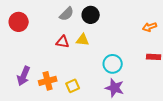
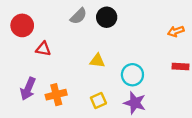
yellow triangle: (83, 40) -> (97, 61), moved
red triangle: (63, 42) -> (43, 49), moved
yellow square: (73, 86) -> (98, 101), moved

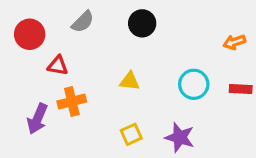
gray semicircle: (78, 16) -> (83, 22), moved
cyan circle: (132, 75) -> (194, 84), moved
orange cross: (56, 95) -> (72, 101), moved

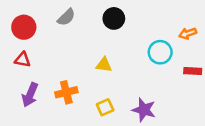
red triangle: (58, 66) -> (23, 60), moved
cyan circle: (194, 84) -> (160, 52), moved
orange cross: (72, 101) -> (66, 92), moved

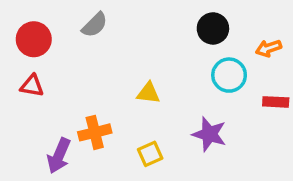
black circle: (114, 18) -> (213, 28), moved
purple arrow: (30, 95) -> (59, 156), moved
purple star: (144, 110) -> (209, 134), moved

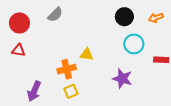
orange arrow: (268, 48) -> (156, 18), moved
orange cross: (95, 132) -> (67, 69), moved
yellow square: (150, 154) -> (71, 91), moved

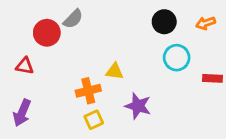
red circle: (19, 23) -> (47, 33), moved
purple star: (122, 79) -> (138, 106), moved
purple arrow: (34, 91) -> (22, 113), moved

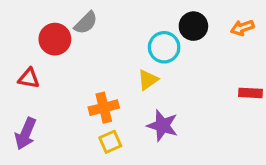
cyan circle: (177, 58) -> (164, 47), moved
yellow triangle: (114, 71) -> (148, 80), moved, turned -42

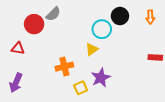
orange arrow: (242, 28) -> (150, 17), turned -72
purple star: (162, 126) -> (101, 78), turned 30
yellow square: (110, 142) -> (81, 88), moved

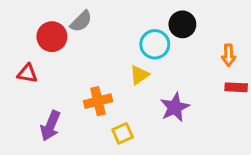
orange arrow: (150, 17) -> (228, 55), moved
purple star: (101, 78) -> (175, 107), moved
purple arrow: (16, 83) -> (50, 126), moved

